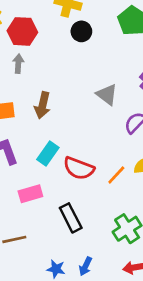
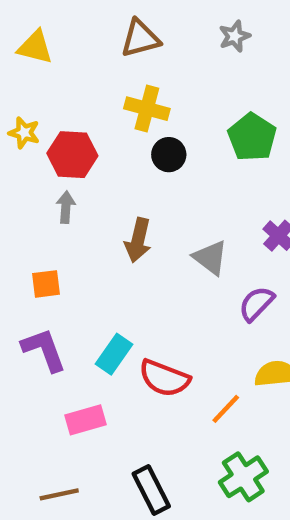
brown arrow: (42, 105) -> (138, 240), moved
orange line: (116, 175) -> (226, 409), moved
black rectangle: (71, 218) -> (151, 490), moved

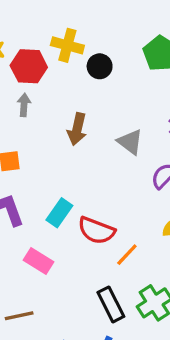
yellow cross: (147, 109) -> (67, 45), moved
orange line: (226, 409) -> (127, 255), moved
pink rectangle: (85, 420) -> (38, 261), turned 48
black rectangle: (151, 490) -> (111, 304), moved

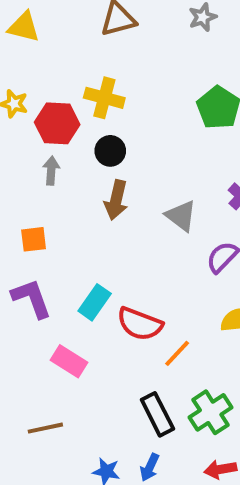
black circle: (100, 66) -> (110, 151), moved

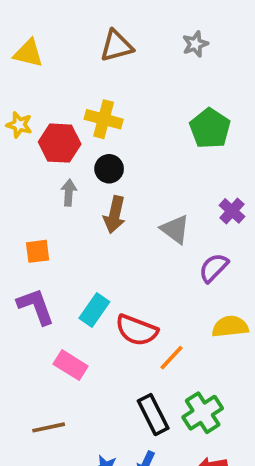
gray arrow: (51, 171) -> (69, 193), moved

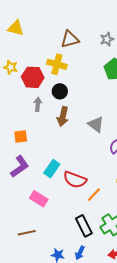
gray star: (195, 44) -> (107, 39), moved
brown triangle: (116, 46) -> (70, 39), moved
purple L-shape: (36, 306) -> (20, 167), turned 75

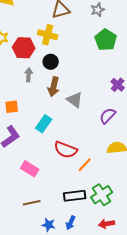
gray triangle: (96, 124) -> (75, 100), moved
cyan rectangle: (52, 169) -> (44, 124), moved
black rectangle: (84, 226) -> (75, 196), turned -70
brown line: (27, 233) -> (32, 203), moved

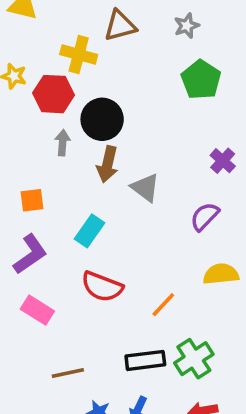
yellow cross: (48, 35) -> (79, 55), moved
black circle: (51, 62) -> (102, 119), size x1.5
red semicircle: (66, 150) -> (102, 287), moved
pink rectangle: (30, 169) -> (37, 310), moved

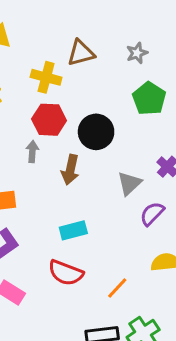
red hexagon: (54, 94) -> (49, 120), moved
black circle: (102, 119) -> (96, 132), moved
gray triangle: (145, 188) -> (129, 183), moved, turned 40
cyan rectangle: (89, 231) -> (73, 230), moved, turned 40

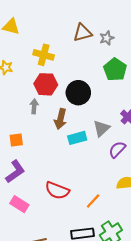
brown triangle: (81, 53) -> (83, 33), moved
cyan rectangle: (73, 230) -> (77, 138), moved

